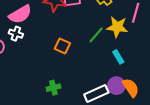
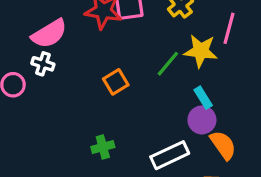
orange square: (62, 46) -> (116, 82), turned 35
purple circle: (116, 86) -> (202, 120), moved

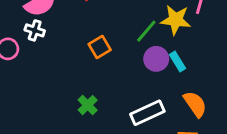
purple circle: (202, 120) -> (156, 59), moved
green cross: (103, 147) -> (88, 105), turned -30

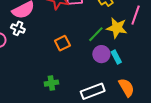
green cross: (88, 105) -> (51, 83), turned 32

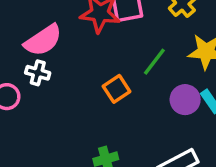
green line: (96, 34) -> (154, 62), moved

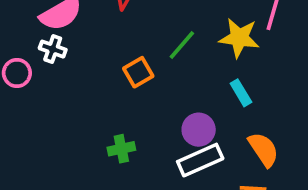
purple circle: (185, 100) -> (199, 130), moved

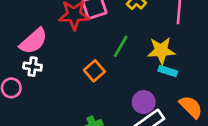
yellow star: (239, 38) -> (161, 51), moved
cyan rectangle: (241, 93) -> (168, 71), turned -30

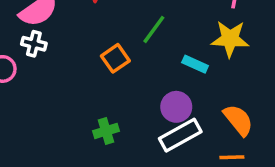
yellow star: (161, 51) -> (230, 39), moved
cyan rectangle: (168, 71) -> (195, 64), moved

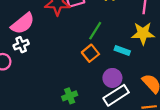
white cross: (34, 44) -> (21, 45), turned -32
orange square: (115, 58) -> (90, 53), moved

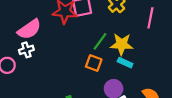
yellow star: (143, 33) -> (122, 44), moved
orange square: (90, 53) -> (94, 63), turned -35

